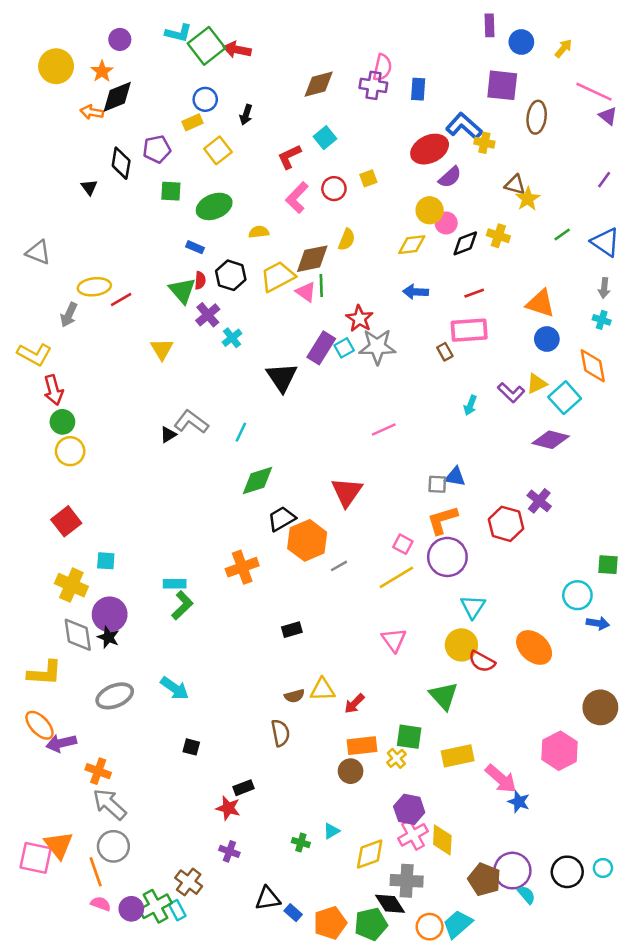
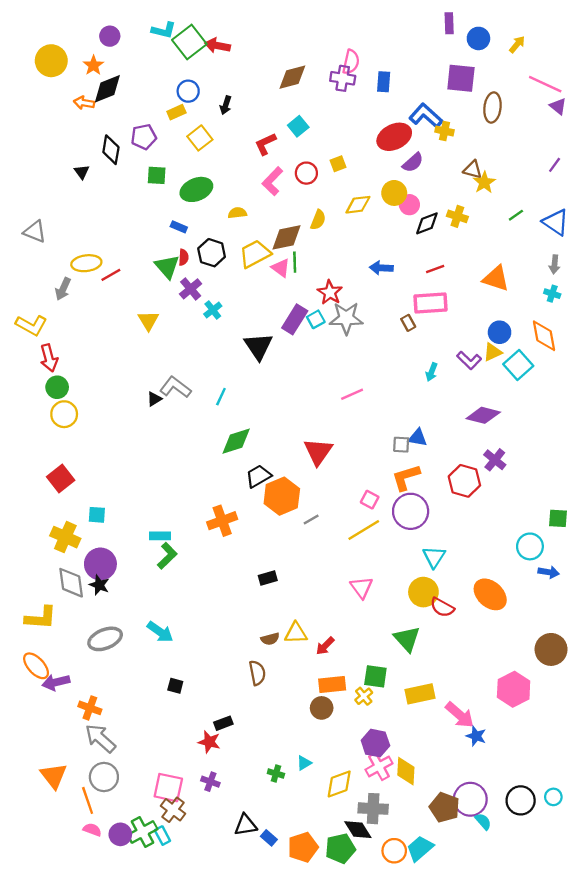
yellow diamond: (412, 245) -> (358, 205), moved
blue circle: (547, 339) -> (500, 332), moved
purple diamond: (551, 440) -> (483, 415), moved
pink square: (36, 858) -> (168, 788), moved

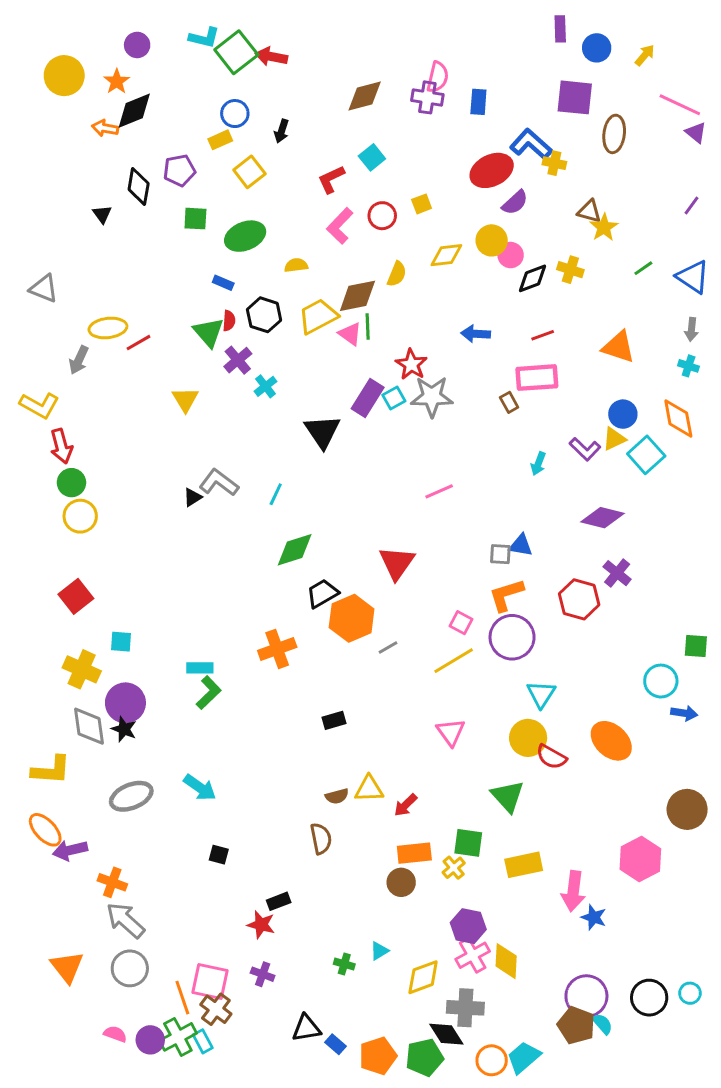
pink arrow: (460, 715) -> (573, 891), turned 56
orange line: (88, 800) -> (182, 998), moved
brown pentagon: (445, 807) -> (576, 1025), moved

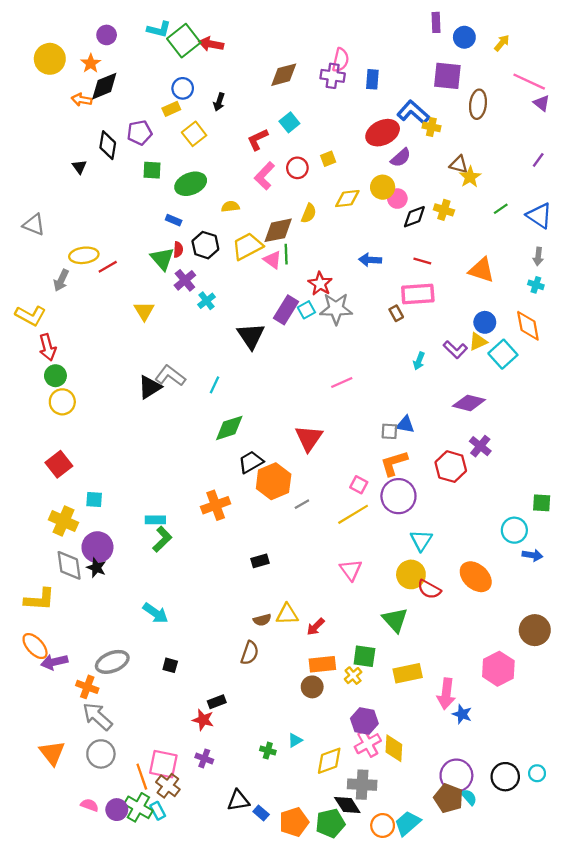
red line: (543, 335) -> (422, 261), turned 36
black triangle: (193, 497) -> (150, 387), size x1.6
gray ellipse: (131, 796) -> (112, 662), moved
brown semicircle: (321, 839) -> (250, 653), turned 30
green cross: (178, 1037) -> (138, 807), turned -32

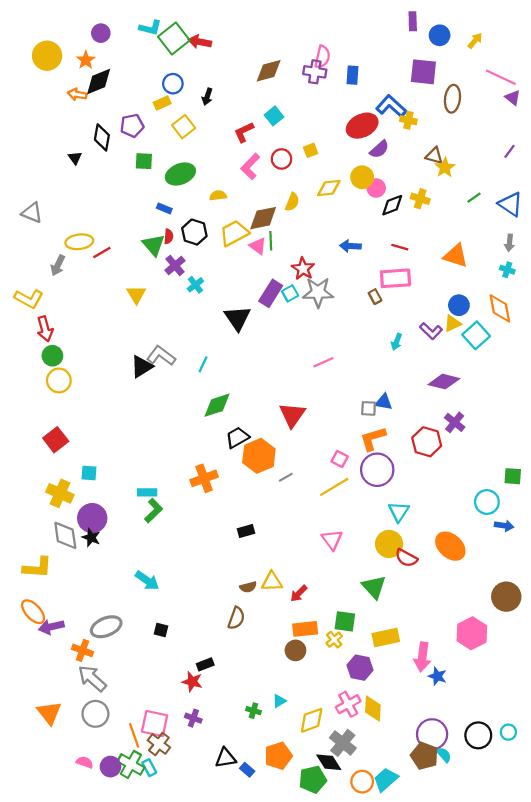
purple hexagon: (364, 721) -> (360, 668), moved
gray cross: (362, 785) -> (343, 743), turned 36
orange pentagon: (294, 822) -> (278, 756), moved

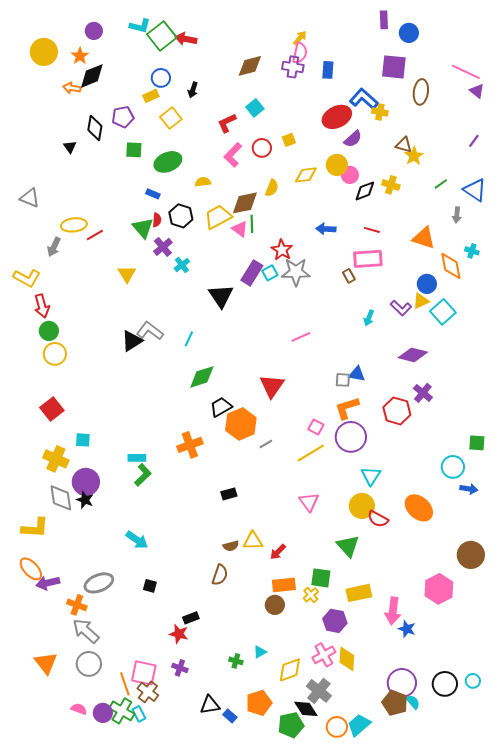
yellow arrow: (475, 41) -> (300, 38), moved
gray arrow: (509, 243) -> (457, 215), moved
orange diamond: (500, 308) -> (451, 266), moved

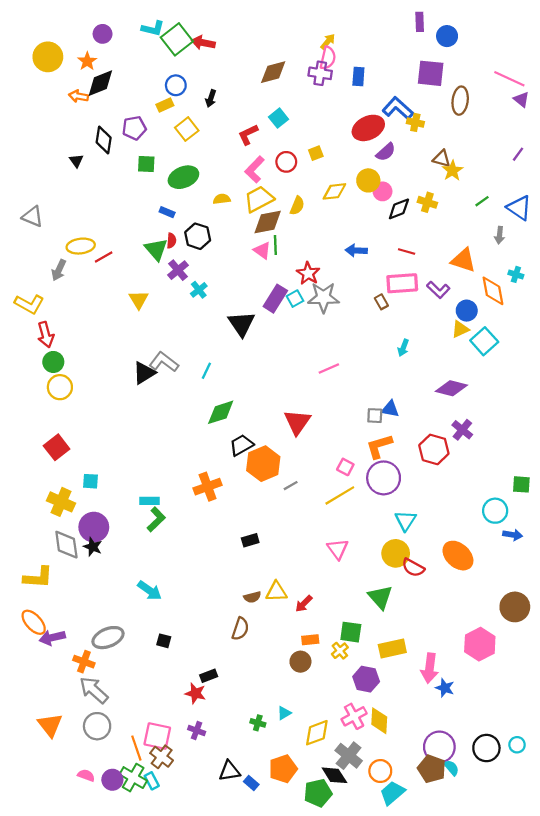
yellow trapezoid: (218, 217) -> (259, 199), moved
purple L-shape: (401, 308) -> (438, 290), moved
orange rectangle: (284, 585) -> (310, 640), size x0.7
orange circle: (337, 727) -> (380, 771), moved

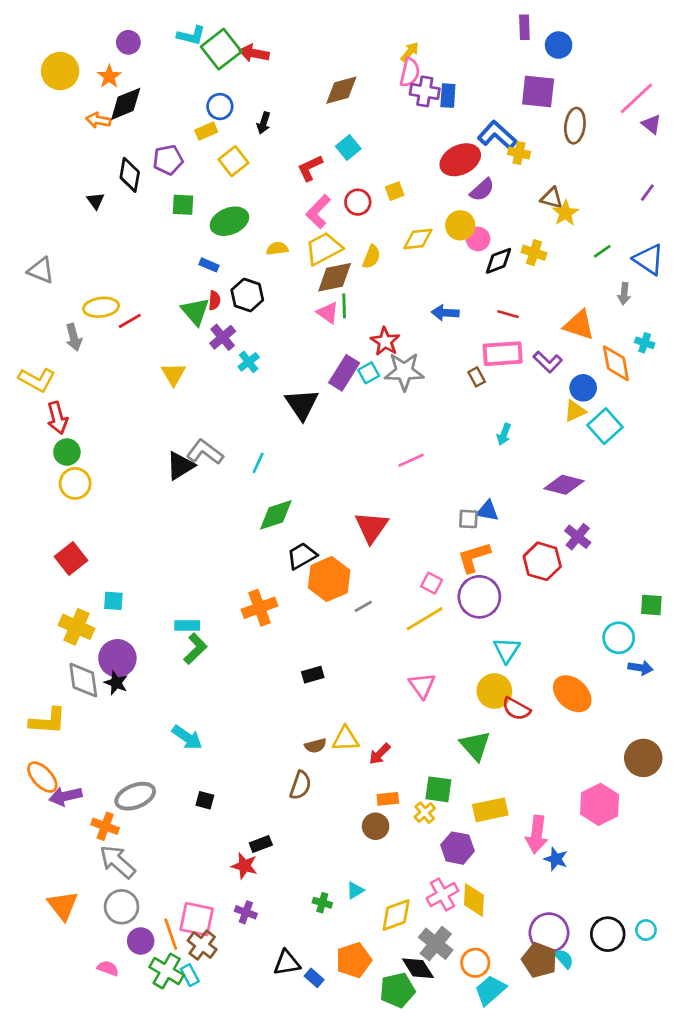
purple cross: (320, 73) -> (425, 91), moved
pink line: (509, 79) -> (636, 98), turned -68
gray arrow: (59, 270) -> (74, 337), turned -40
purple circle: (112, 780) -> (141, 941), moved

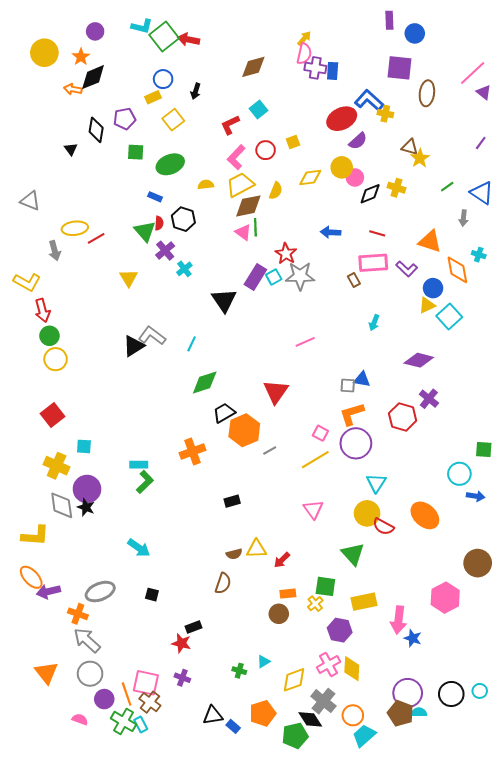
cyan semicircle: (564, 959) -> (419, 712), turned -49

